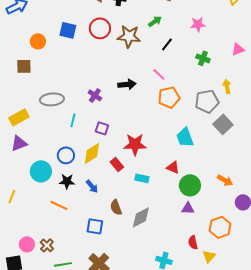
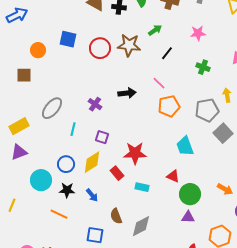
red circle: (100, 28) -> (100, 48), moved
gray ellipse: (52, 99) -> (52, 108), turned -45

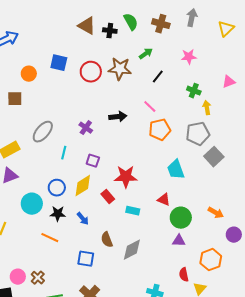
yellow arrow: (227, 95) -> (207, 108), moved

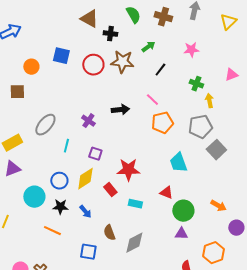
black cross: (110, 31) -> (110, 34), moved

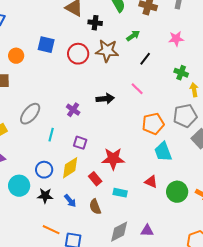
orange pentagon: (162, 123) -> (153, 124), moved
green circle: (183, 211) -> (177, 192), moved
orange line: (52, 231) -> (51, 230), moved
brown semicircle: (109, 233) -> (95, 207), moved
purple triangle: (181, 234) -> (147, 231), moved

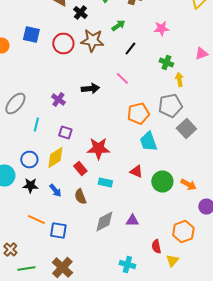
black cross: (95, 23) -> (80, 12), turned 32

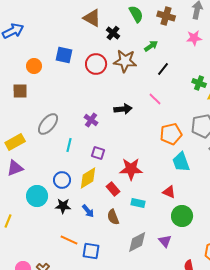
pink star: (161, 28) -> (194, 38), moved
green circle: (162, 182) -> (182, 216), moved
purple triangle: (132, 220) -> (165, 241), turned 48

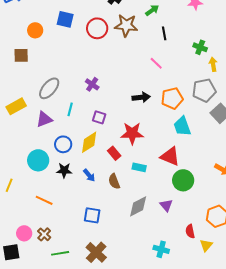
black line: (163, 69) -> (164, 33), turned -48
black arrow: (123, 109) -> (141, 97), moved
purple triangle: (15, 168) -> (44, 119), moved
red triangle: (169, 192) -> (170, 156), size x1.5
orange line: (69, 240) -> (44, 200), moved

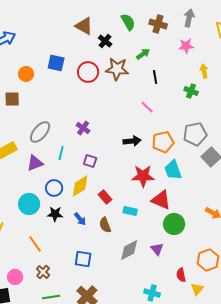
yellow arrow: (213, 64) -> (204, 71), moved
red star: (132, 133) -> (143, 176), moved
orange line: (44, 200) -> (35, 244), turned 30
brown cross: (44, 234) -> (43, 272), moved

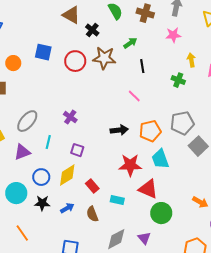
blue arrow: (80, 219) -> (67, 208), turned -80

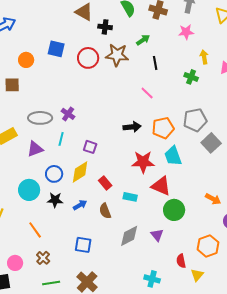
black cross: (92, 30) -> (105, 27), turned -32
purple cross: (70, 117) -> (68, 114), moved
gray ellipse: (27, 121) -> (40, 118), turned 50

